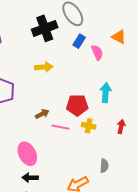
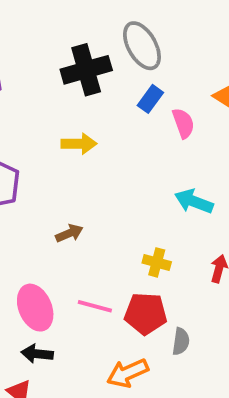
cyan arrow: (106, 93) -> (194, 201), turned -78
red pentagon: (77, 105) -> (146, 314), moved
pink line: (61, 127) -> (95, 306), moved

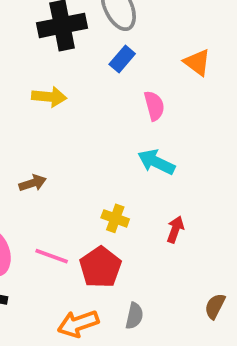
pink semicircle: (183, 123) -> (154, 106), moved
red pentagon: (146, 314) -> (100, 267), turned 30
gray semicircle: (181, 341) -> (134, 316), moved

